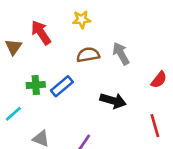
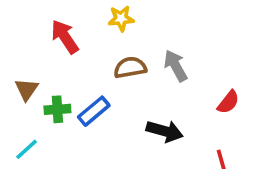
brown triangle: (13, 47) -> (27, 89), moved

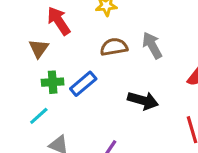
brown triangle: (27, 89) -> (39, 48), moved
cyan line: (27, 149) -> (39, 116), moved

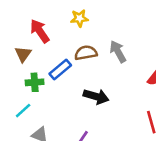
blue rectangle: (83, 84) -> (60, 70), moved
black arrow: (143, 101) -> (96, 96), moved

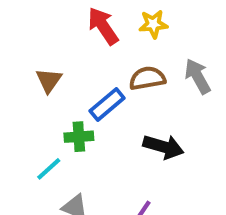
yellow star: (79, 18) -> (153, 24), moved
red arrow: (40, 31) -> (103, 26), moved
green cross: (35, 82) -> (79, 137), moved

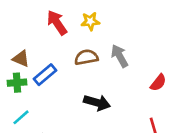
brown triangle: (49, 80) -> (21, 59), turned -42
blue rectangle: (107, 104) -> (45, 75), moved
green cross: (79, 137) -> (17, 83), moved

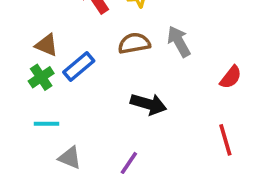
green cross: (17, 83) -> (41, 77), turned -30
cyan line: (21, 117) -> (47, 124), turned 42

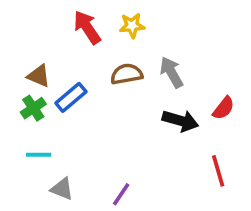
black arrow: (148, 104) -> (180, 121), moved

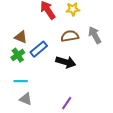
black arrow: (180, 121) -> (66, 62), moved
gray triangle: (62, 189) -> (26, 99), moved

